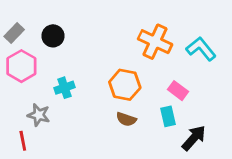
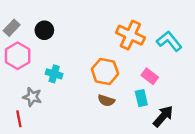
cyan cross: (64, 88) -> (54, 74), turned 35

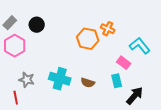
orange cross: (130, 35) -> (108, 29), size x0.6
cyan L-shape: (169, 41) -> (140, 46), moved
orange hexagon: (105, 71) -> (88, 39), moved
cyan cross: (54, 74) -> (60, 79), moved, size x1.5

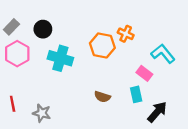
cyan cross: (60, 79) -> (60, 58), moved
gray star: (27, 80) -> (42, 113), moved
red line: (16, 98) -> (13, 104), moved

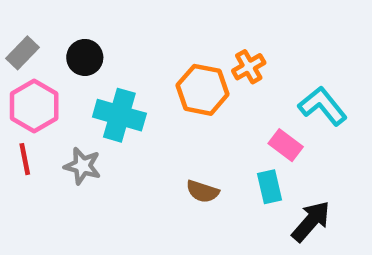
orange cross: (126, 34) -> (249, 67), turned 35
red line: (13, 104) -> (25, 159), moved
gray star: (42, 113) -> (82, 166), moved

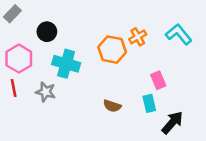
gray rectangle: (22, 53) -> (12, 14), moved
cyan L-shape: (323, 106) -> (179, 34), moved
pink rectangle: (286, 145) -> (158, 80), turned 30

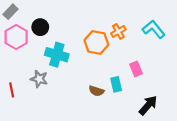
pink hexagon: (19, 59) -> (16, 37), moved
red line: (14, 88) -> (12, 90), moved
cyan rectangle: (149, 103) -> (116, 84), moved

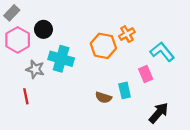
cyan L-shape: (154, 29) -> (162, 52), moved
gray star: (39, 79) -> (35, 69), moved
red line: (12, 90) -> (26, 96), moved

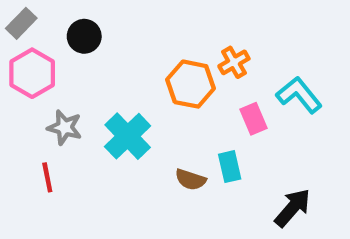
black circle: (43, 29) -> (84, 36), moved
cyan cross: (61, 59) -> (128, 136), moved, turned 30
pink rectangle: (146, 74) -> (253, 119), moved

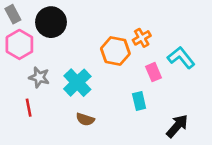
gray rectangle: (21, 23) -> (13, 14), turned -72
black circle: (84, 36) -> (51, 22), size x1.5
brown semicircle: (191, 180) -> (85, 119), moved

